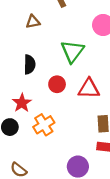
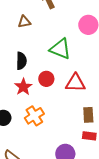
green triangle: (72, 51) -> (60, 49), turned -45
red star: (22, 103) -> (23, 87), moved

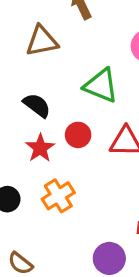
brown triangle: (24, 22) -> (42, 41), size x1.5
black semicircle: (21, 61) -> (37, 105), turned -54

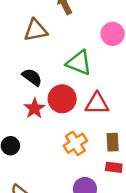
red circle: (78, 135) -> (62, 99), size x1.5
orange cross: (58, 196) -> (75, 143), moved

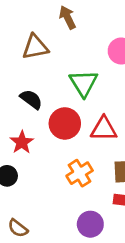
green triangle: (79, 63) -> (84, 83), turned 36
red star: (34, 108) -> (22, 142), moved

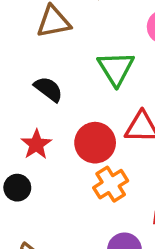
red circle: (65, 123) -> (95, 143), moved

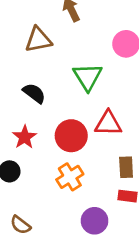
orange cross: (111, 184) -> (70, 177), moved

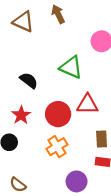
brown triangle: (38, 40) -> (23, 22), moved, turned 35
green triangle: (88, 77) -> (71, 67), turned -35

